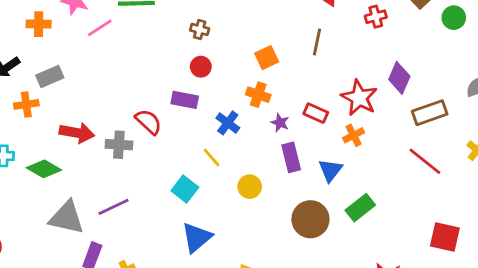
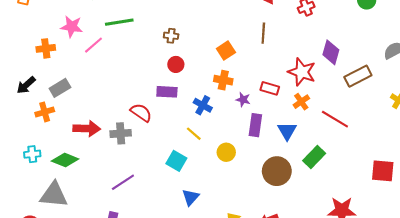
purple rectangle: (291, 157) -> (255, 125), turned 30
red line: (425, 161) -> (335, 119), moved
gray triangle: (67, 218) -> (54, 195), moved
blue triangle: (197, 237) -> (190, 197), size x0.7

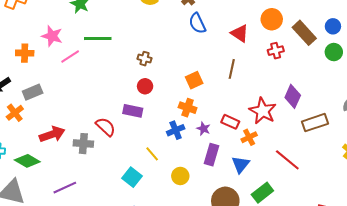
orange cross: (301, 102) -> (249, 137), moved
blue cross: (203, 105) -> (176, 130), moved, turned 30
orange cross: (45, 112) -> (15, 113), turned -30
red arrow: (87, 129) -> (52, 134), turned -30
purple line: (123, 182) -> (65, 188), moved

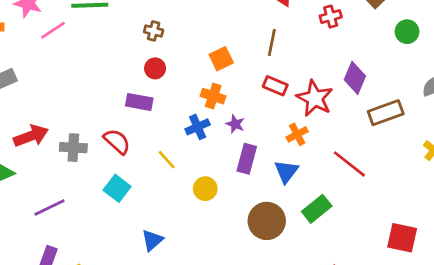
green circle: (334, 52) -> (407, 32), moved
red rectangle: (230, 122) -> (275, 86), moved
red semicircle: (106, 127) -> (117, 141), moved
cyan square: (132, 177) -> (117, 188), moved

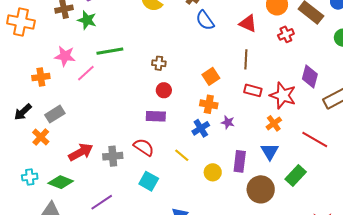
purple rectangle: (247, 159) -> (240, 161), moved

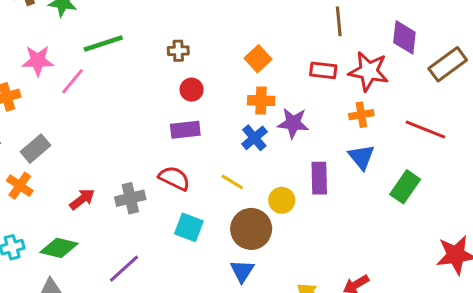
brown line: (246, 59) -> (339, 21), moved
purple star: (228, 122) -> (293, 123), size x1.5
orange cross: (274, 123) -> (361, 115), turned 35
red arrow: (81, 152) -> (82, 199), size x0.7
brown circle: (261, 189) -> (251, 229), moved

